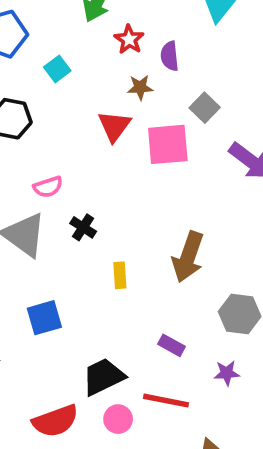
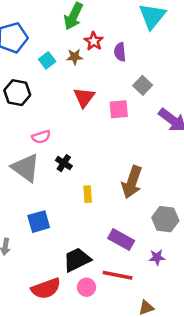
brown star: (140, 87) -> (75, 57), moved
pink square: (168, 144) -> (119, 109), size x0.7
purple rectangle: (171, 345) -> (121, 239), size x1.5

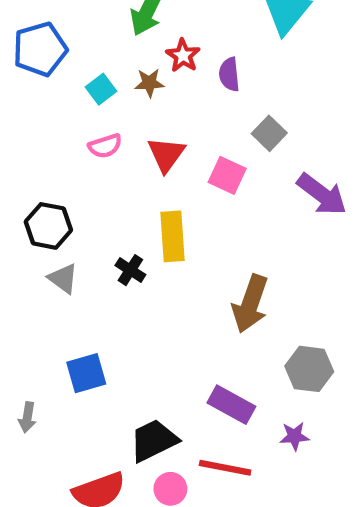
black hexagon: (17, 93) -> (48, 226), moved
pink square: (119, 109) -> (227, 175), turned 30
pink semicircle: (41, 137) -> (105, 146), moved
gray triangle: (26, 168) -> (63, 278), size x0.6
yellow rectangle: (88, 194) -> (172, 236), moved, size x1.6

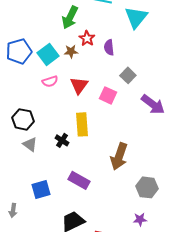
blue pentagon: (40, 49) -> (19, 51), moved
cyan square: (101, 89) -> (48, 54), size x1.5
purple rectangle: (231, 405) -> (79, 180), moved

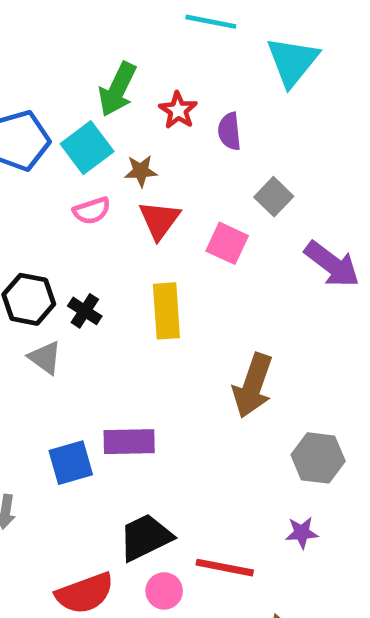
green arrow: (70, 17) -> (117, 89), moved
brown star: (71, 51) -> (141, 171), moved
black cross: (62, 140) -> (85, 311), moved
purple rectangle: (79, 180) -> (129, 442), moved, turned -30

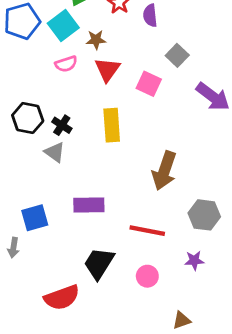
gray triangle: (45, 358) -> (55, 152), moved
blue square: (71, 463) -> (35, 218), moved
black trapezoid: (145, 537) -> (99, 263), turned -32
red line: (225, 568) -> (147, 231), moved
pink circle: (164, 591) -> (147, 276), moved

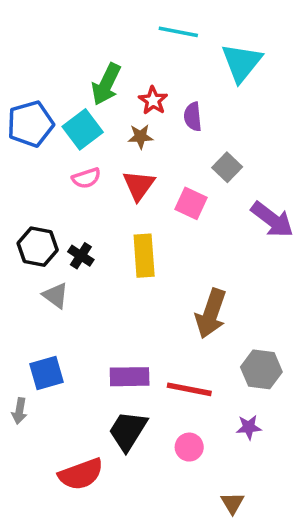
brown star: (96, 40) -> (140, 137), moved
gray triangle: (55, 152) -> (56, 295), moved
purple rectangle: (89, 205) -> (130, 377), moved
brown triangle: (181, 320) -> (232, 503), turned -42

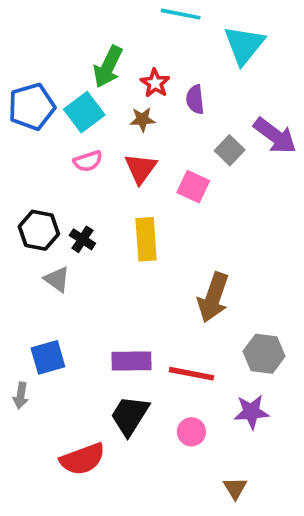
purple arrow: (272, 220) -> (275, 136), moved
purple star: (249, 427) -> (251, 412), size x1.4

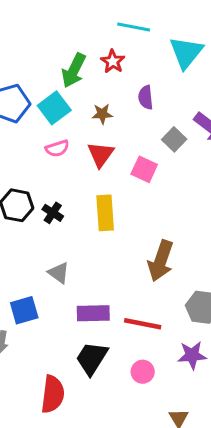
red star: (155, 83) -> (113, 61), moved
gray triangle: (57, 279) -> (59, 273), moved
red semicircle: (82, 459) -> (53, 394), turned -63

